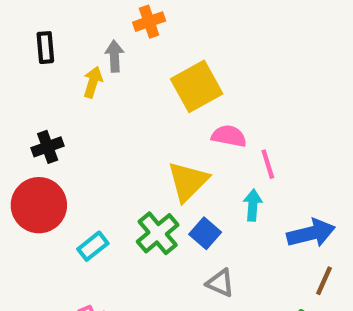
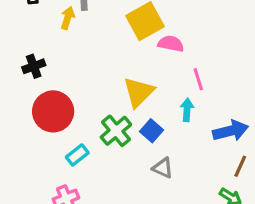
pink semicircle: (229, 136) -> (171, 44), moved
red circle: (39, 205) -> (53, 111), moved
cyan rectangle: (93, 246) -> (77, 155), moved

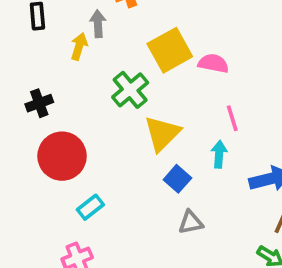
pink semicircle: (171, 44) -> (213, 63), moved
green cross: (116, 131) -> (130, 90), moved
gray triangle: (163, 168) -> (191, 222), turned -35

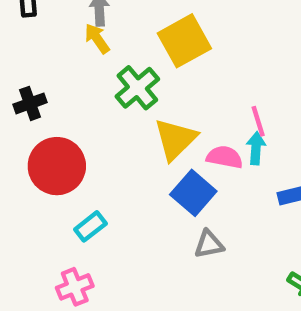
yellow arrow: (79, 46) -> (97, 39), moved, turned -52
pink semicircle: (213, 63) -> (225, 157), moved
cyan arrow: (219, 154) -> (256, 148), moved
blue square: (177, 179) -> (193, 193), size x1.4

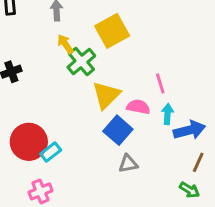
yellow arrow: (97, 39) -> (65, 44), moved
cyan arrow: (256, 148) -> (168, 114), moved
red circle: (57, 166) -> (29, 142), moved

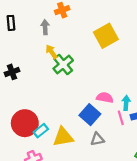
yellow square: (112, 31) -> (106, 36), moved
pink line: (160, 83) -> (121, 118), moved
yellow triangle: (106, 95) -> (63, 137), moved, turned 35

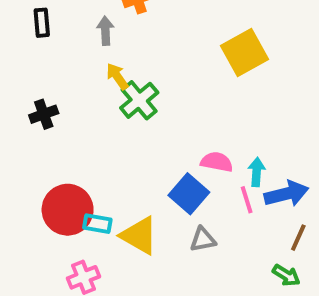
yellow square: (106, 36) -> (245, 53), moved
cyan rectangle: (41, 131) -> (97, 224), turned 48
yellow triangle: (63, 137) -> (139, 236), turned 40

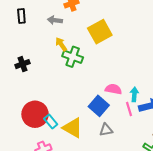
gray arrow: (105, 31) -> (55, 20), turned -80
yellow square: (245, 53) -> (100, 32), moved
green cross: (139, 100) -> (73, 57), turned -30
cyan rectangle: (97, 224) -> (51, 122), turned 40

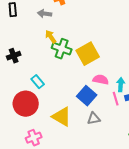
yellow square: (100, 32) -> (88, 54), moved
cyan rectangle: (51, 122) -> (38, 82), moved

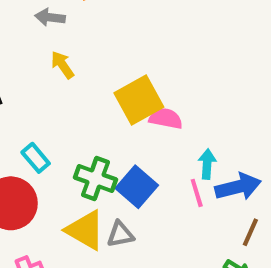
green cross: (62, 49) -> (95, 179), moved
pink semicircle: (101, 80) -> (166, 119), moved
gray triangle: (94, 119) -> (120, 234), moved

